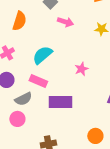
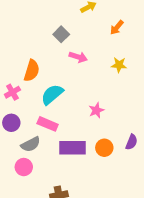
orange semicircle: (19, 21) -> (32, 71), moved
orange circle: (95, 136) -> (104, 148), moved

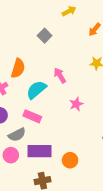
pink arrow: (78, 57) -> (60, 75), moved, turned -140
purple rectangle: (73, 148) -> (39, 151), moved
orange circle: (104, 148) -> (70, 160), moved

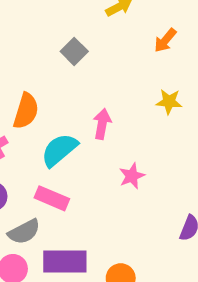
pink arrow: (60, 75) -> (102, 124), turned 42

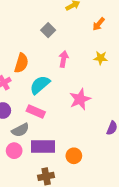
pink arrow: (102, 124) -> (64, 59), moved
pink star: (132, 176) -> (80, 99), size x1.5

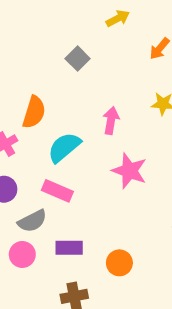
pink arrow: (64, 59) -> (111, 121), moved
pink star: (80, 99) -> (129, 171), turned -30
purple rectangle: (43, 147) -> (69, 248), size x0.7

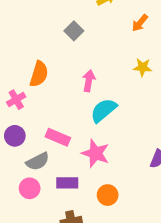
pink arrow: (111, 121) -> (89, 81), moved
cyan semicircle: (64, 147) -> (104, 110), moved
pink star: (129, 171) -> (95, 153), moved

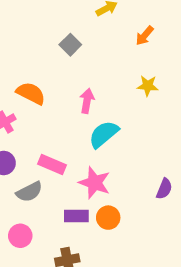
orange semicircle: (39, 74) -> (31, 93), turned -80
purple rectangle: (67, 183) -> (76, 216), moved
pink circle: (30, 188) -> (20, 236), moved
orange circle: (108, 195) -> (108, 218), moved

